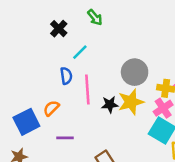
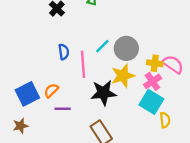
cyan line: (80, 52) -> (102, 46), moved
black star: (110, 104) -> (104, 93), moved, size x1.6
orange semicircle: (51, 108) -> (51, 91), moved

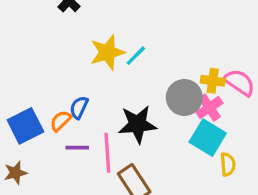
gray circle: (126, 48) -> (184, 97), moved
blue semicircle: (64, 52) -> (79, 108), moved, turned -147
pink line: (83, 64) -> (107, 153), moved
yellow star: (123, 76) -> (107, 52), moved

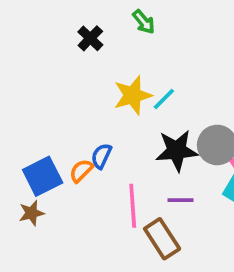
black star: (137, 124) -> (177, 151), moved
purple line: (77, 148) -> (180, 200), moved
brown star: (15, 173) -> (32, 213), moved

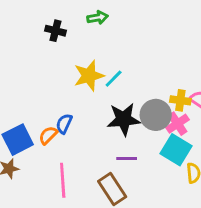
green arrow: (144, 22) -> (98, 18), turned -60
black cross: (90, 38) -> (55, 31), turned -30
pink line: (133, 206) -> (63, 180), moved

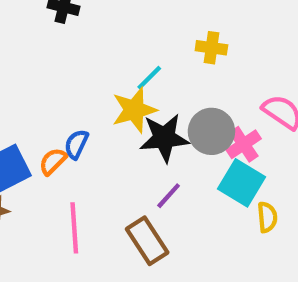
yellow star: (89, 76) -> (134, 110), moved
yellow cross: (180, 100) -> (211, 48), moved
purple line: (127, 158) -> (169, 196), turned -48

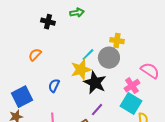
gray circle: (211, 131) -> (109, 58), moved
black star: (164, 138) -> (95, 83), turned 30
orange semicircle: (53, 161) -> (35, 55), moved

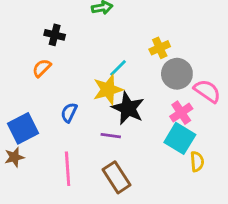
black cross: (48, 22) -> (55, 35), moved
yellow cross: (117, 41) -> (160, 48), turned -32
gray circle: (109, 58) -> (177, 74), moved
purple line: (97, 110) -> (111, 136), moved, turned 56

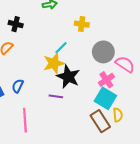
yellow cross: (160, 48) -> (82, 24), moved, turned 32
blue semicircle: (69, 113) -> (18, 86), moved
brown rectangle: (117, 177) -> (100, 121), moved

